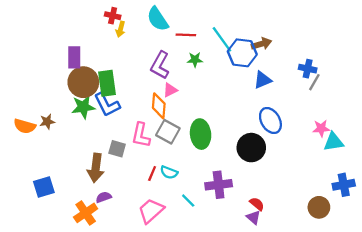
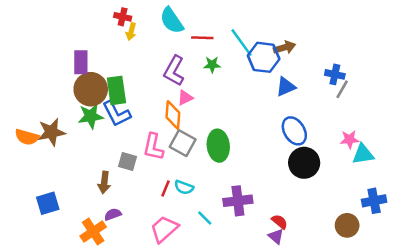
brown star: (47, 122) -> (51, 132), size x1.6
black circle: (251, 148) -> (304, 163), moved
brown arrow: (96, 168) -> (104, 182), size x0.7

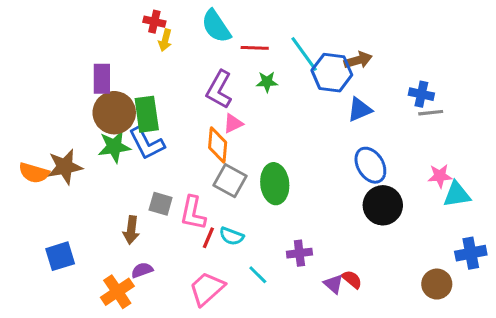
gray line: (342, 89) -> (431, 113), turned 54
pink L-shape: (153, 147) -> (193, 213), moved
purple cross: (238, 201) -> (299, 253), size x0.7
purple triangle: (276, 236) -> (333, 284), moved

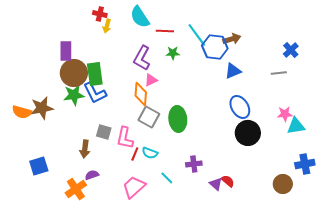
blue cross: (421, 94) -> (291, 50), moved, turned 35

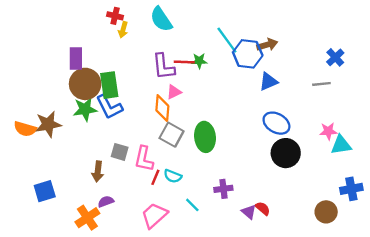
red line: (165, 31) -> (184, 62), moved
purple L-shape: (142, 58) -> (163, 67), turned -35
blue ellipse: (240, 107) -> (276, 123), turned -30

